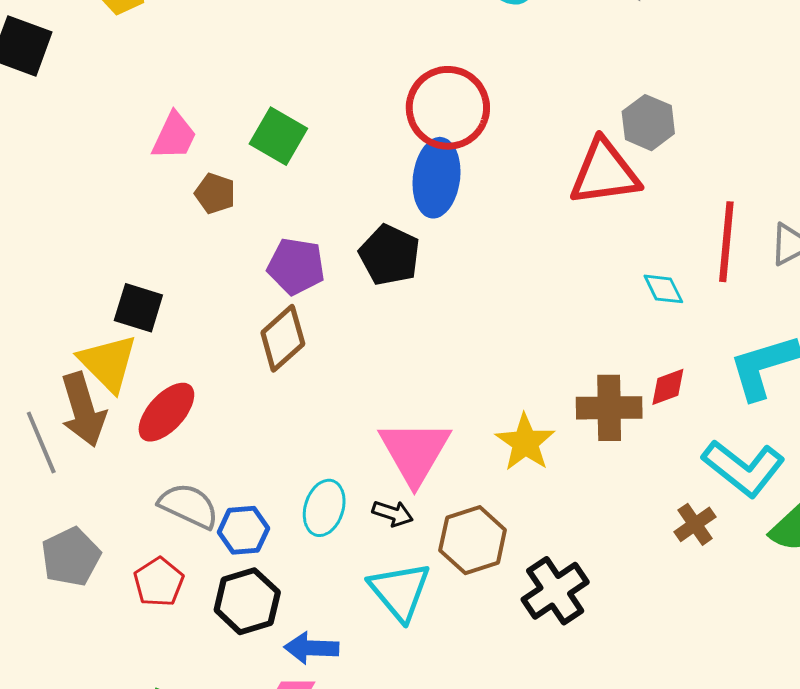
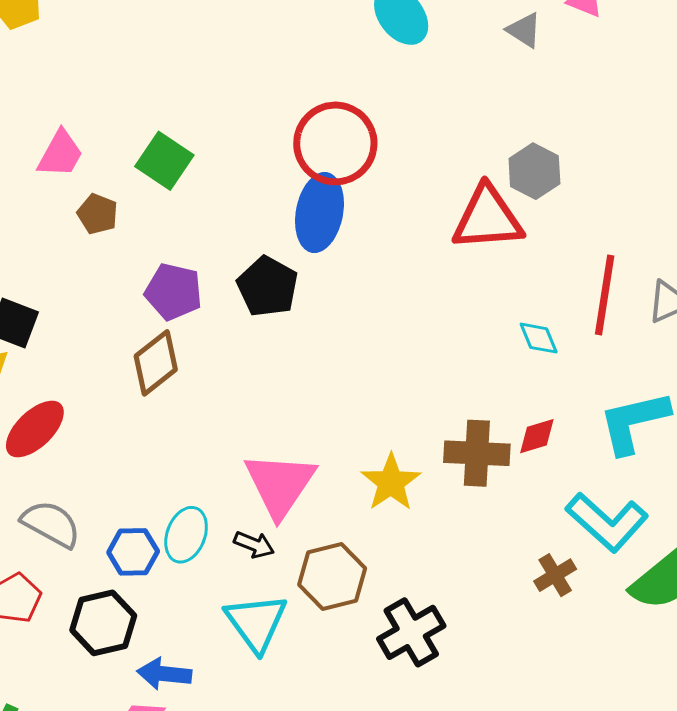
blue hexagon: (243, 530) -> (133, 552), moved

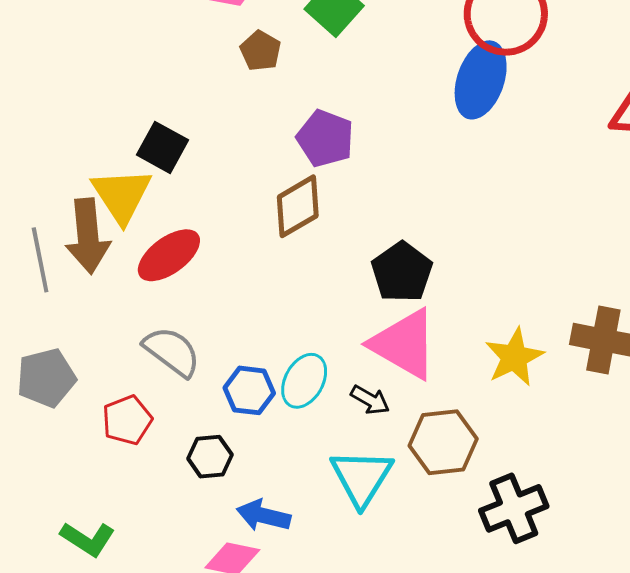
black pentagon: (268, 287) -> (402, 272), moved
pink triangle: (280, 485) -> (404, 344), turned -42
black hexagon: (103, 623) -> (210, 457), size x0.7

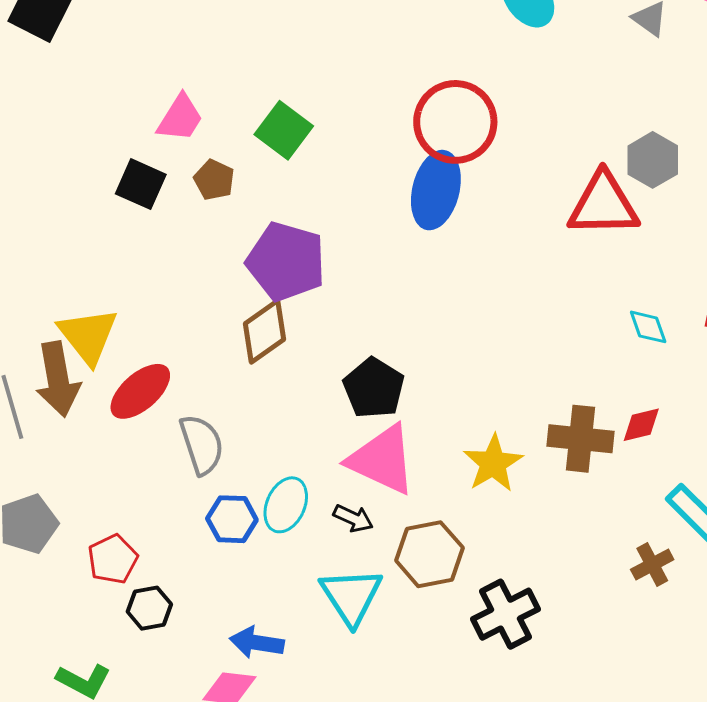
purple pentagon: (325, 138) -> (286, 262), size x1.4
black square: (162, 147) -> (141, 184), moved
gray semicircle: (172, 352) -> (202, 445), moved, turned 40
black hexagon: (210, 457) -> (149, 608), moved

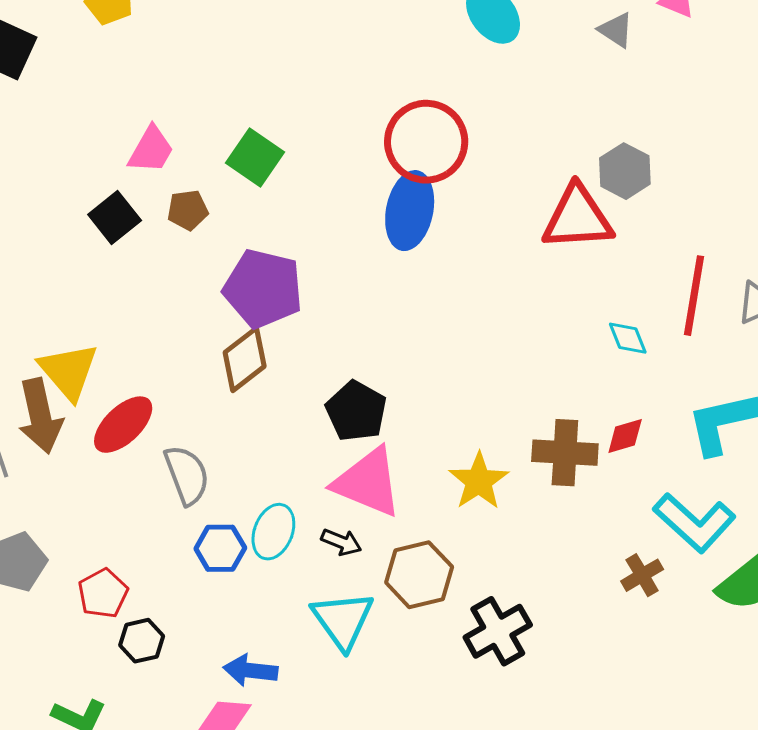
brown pentagon: (214, 180) -> (188, 210), turned -30
black square: (141, 184) -> (115, 218), turned 30

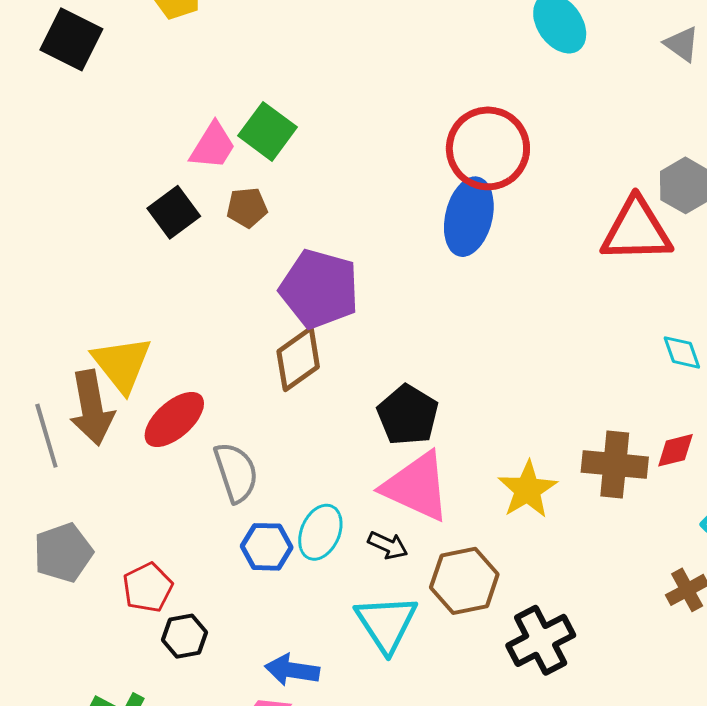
green square: (255, 157) -> (267, 131), moved

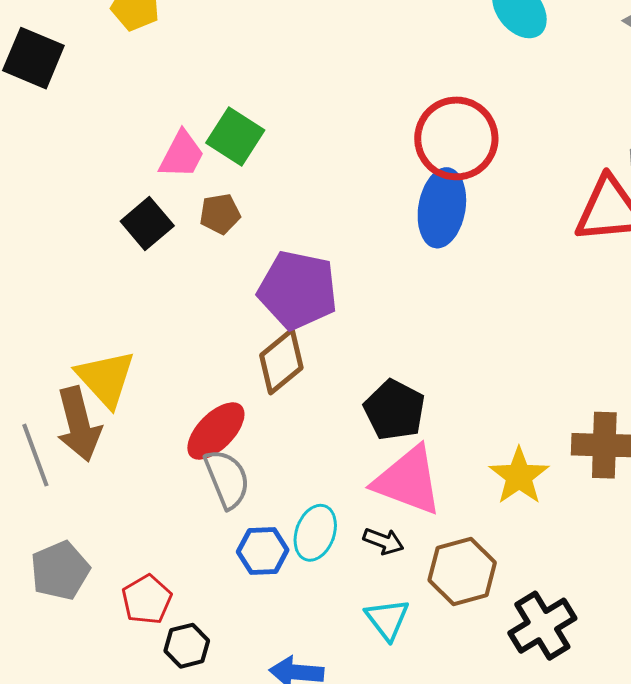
red ellipse: (174, 419) -> (216, 431), moved
cyan triangle: (386, 623) -> (387, 619), size x0.7

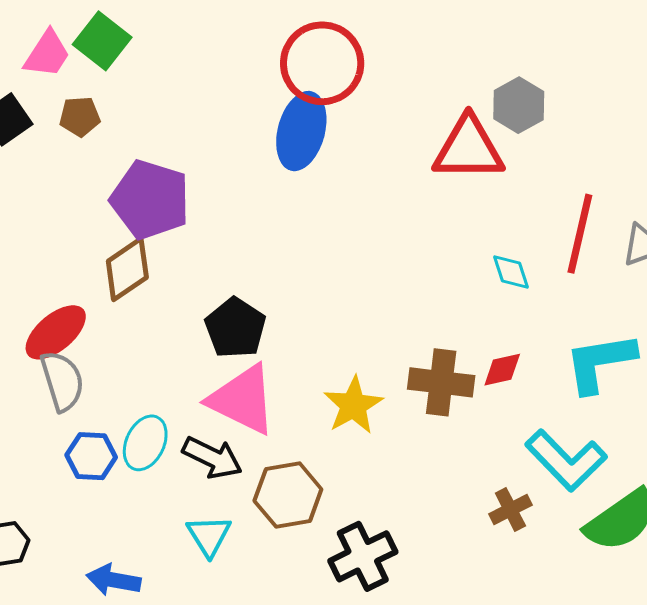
black arrow: (383, 541) -> (212, 458), size x1.5

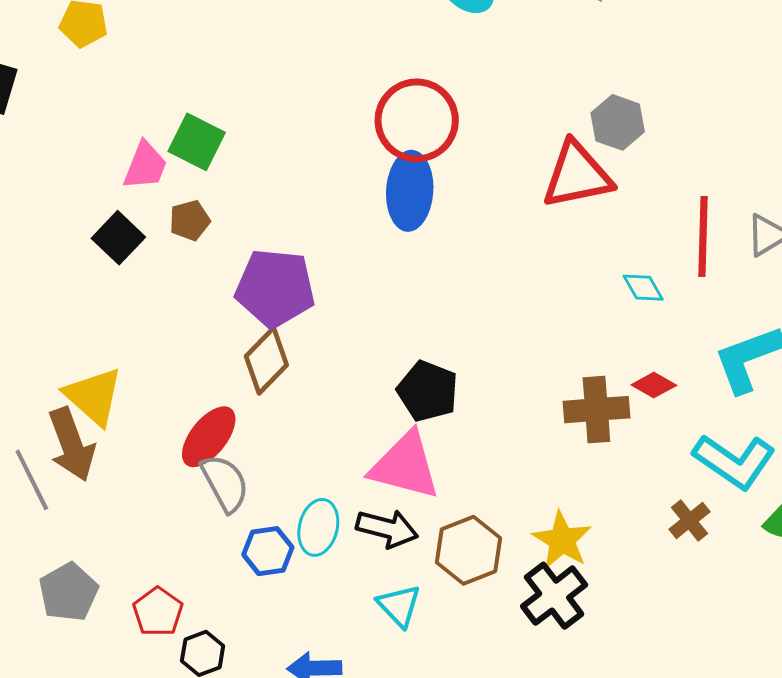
black pentagon: (235, 328) -> (428, 391), moved
red diamond: (502, 370) -> (654, 385), turned 54
yellow star: (353, 405) -> (562, 540), moved

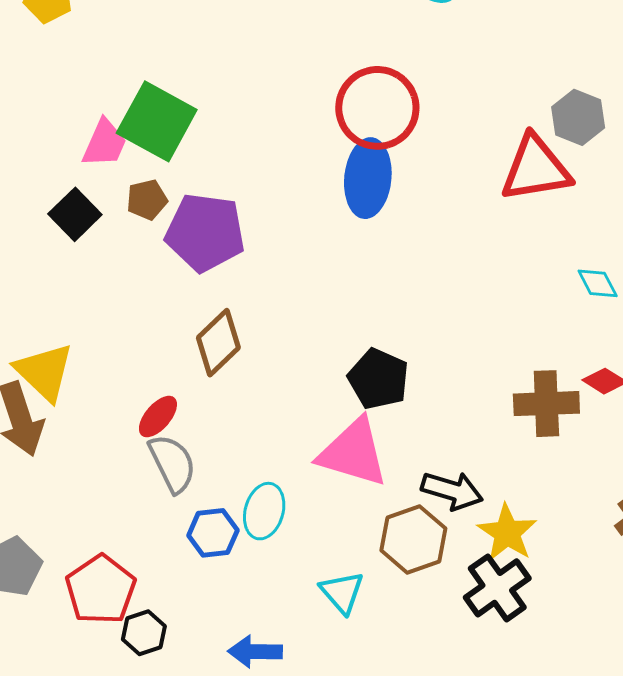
green square: (197, 142) -> (157, 121), size x1.4
purple pentagon: (275, 288) -> (205, 232), moved
red ellipse: (209, 437) -> (158, 417), size x0.7
black arrow: (387, 529) -> (452, 491), moved
red pentagon: (158, 612) -> (101, 590), size x1.4

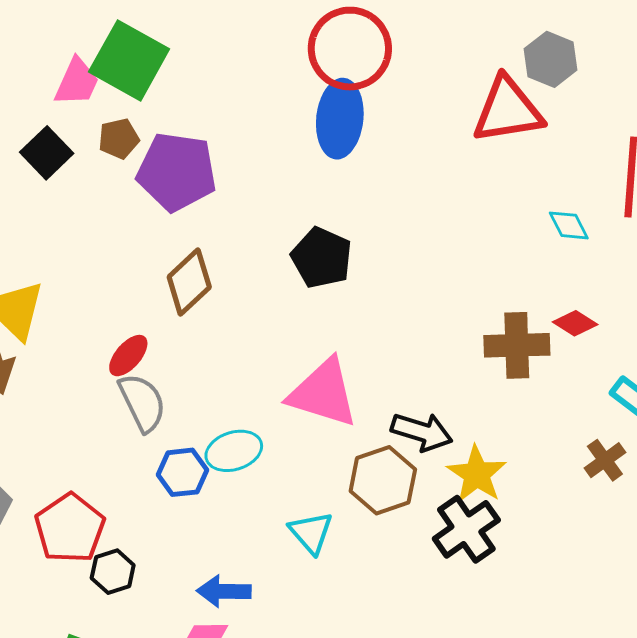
black pentagon: (378, 379) -> (322, 258), moved
cyan ellipse: (264, 511) -> (234, 451), turned 56

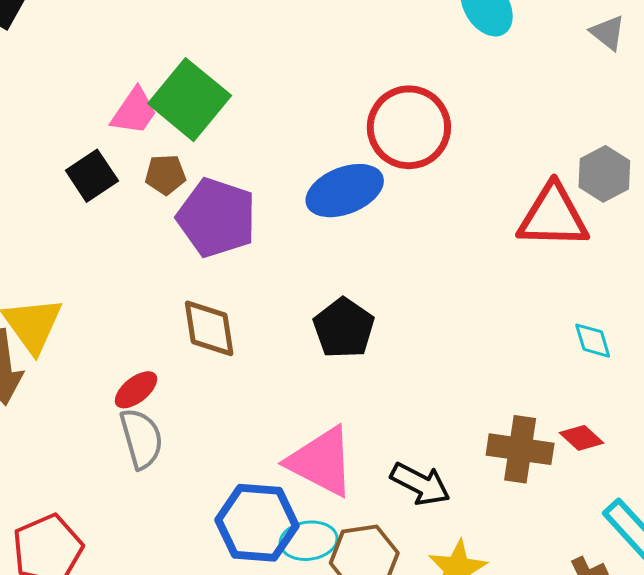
blue ellipse: (340, 119) -> (345, 191), moved, turned 52
brown diamond: (189, 282) -> (209, 328), turned -66
black arrow: (422, 432) -> (420, 484), moved
cyan ellipse: (234, 451) -> (309, 541), moved
blue hexagon: (182, 472) -> (257, 523), moved, size x1.6

